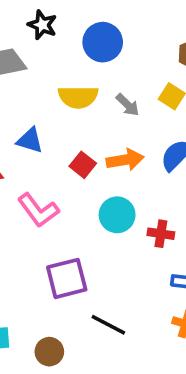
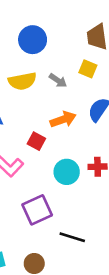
red square: (83, 165) -> (36, 141), moved
cyan circle: (117, 215) -> (67, 172), moved

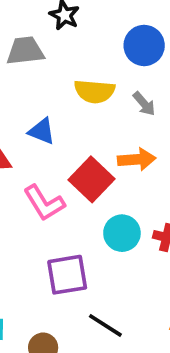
blue circle: (33, 40) -> (144, 45), moved
red square: (36, 141) -> (92, 179), size x1.6

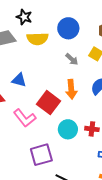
yellow semicircle: (95, 91) -> (37, 39), moved
orange arrow: (137, 159) -> (71, 89), turned 96

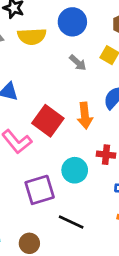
orange arrow: (71, 89) -> (85, 116), moved
cyan circle: (68, 129) -> (75, 170), moved

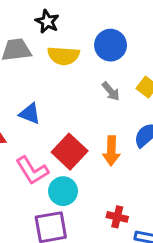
red cross: (106, 155) -> (117, 217), moved
cyan circle: (75, 170) -> (63, 191), moved

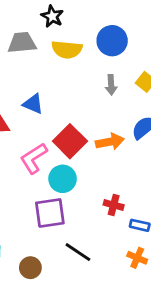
gray arrow: (111, 91) -> (111, 85), turned 36
orange arrow: (111, 151) -> (110, 142), turned -104
pink L-shape: (32, 170) -> (34, 158), turned 88

